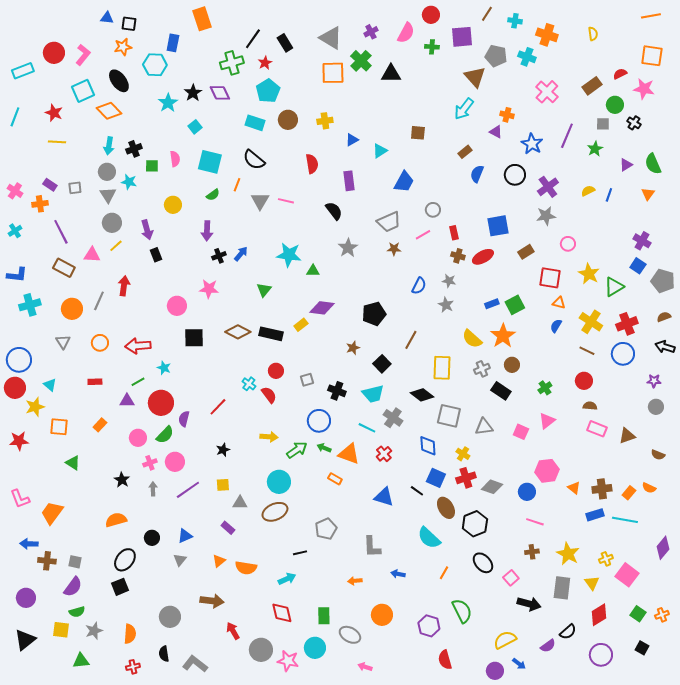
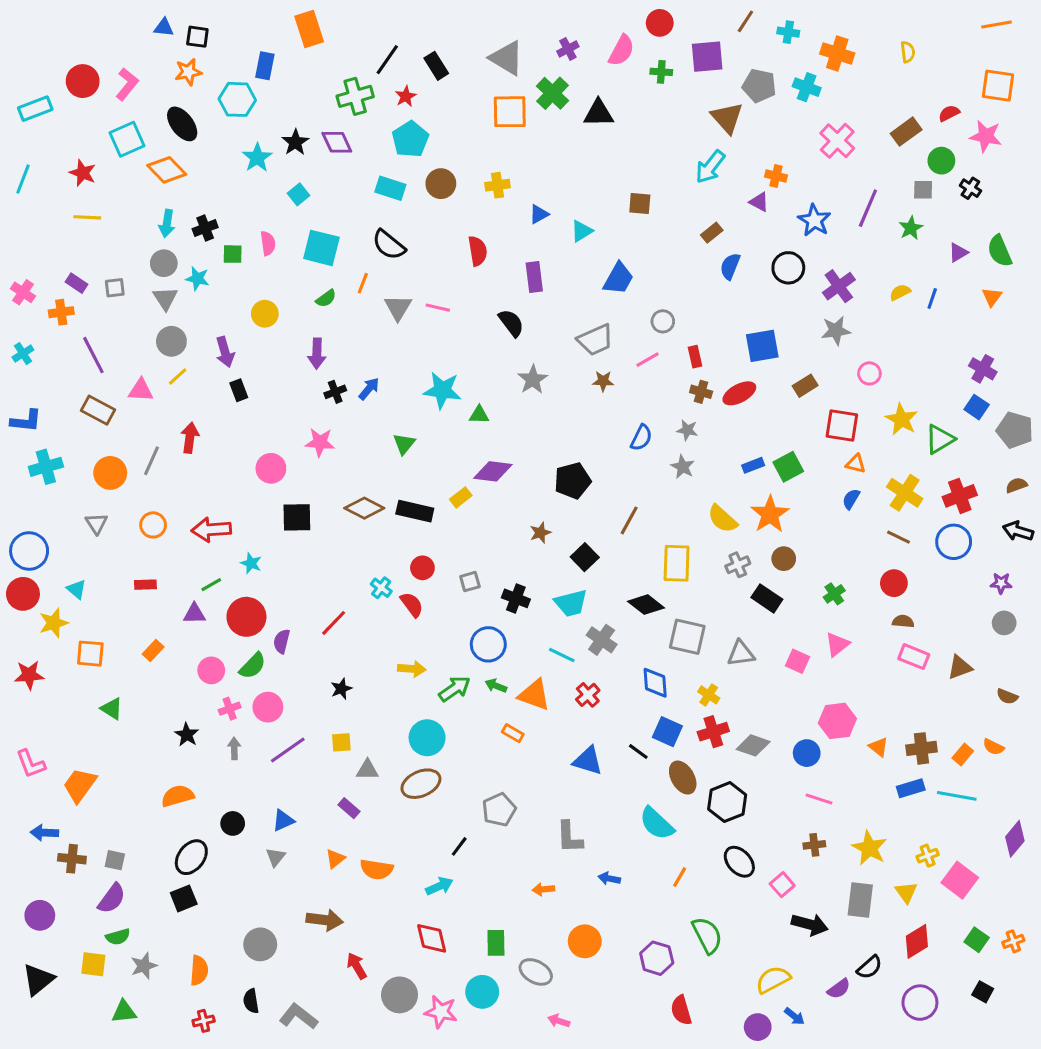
black line: (300, 553) -> (459, 846), turned -40

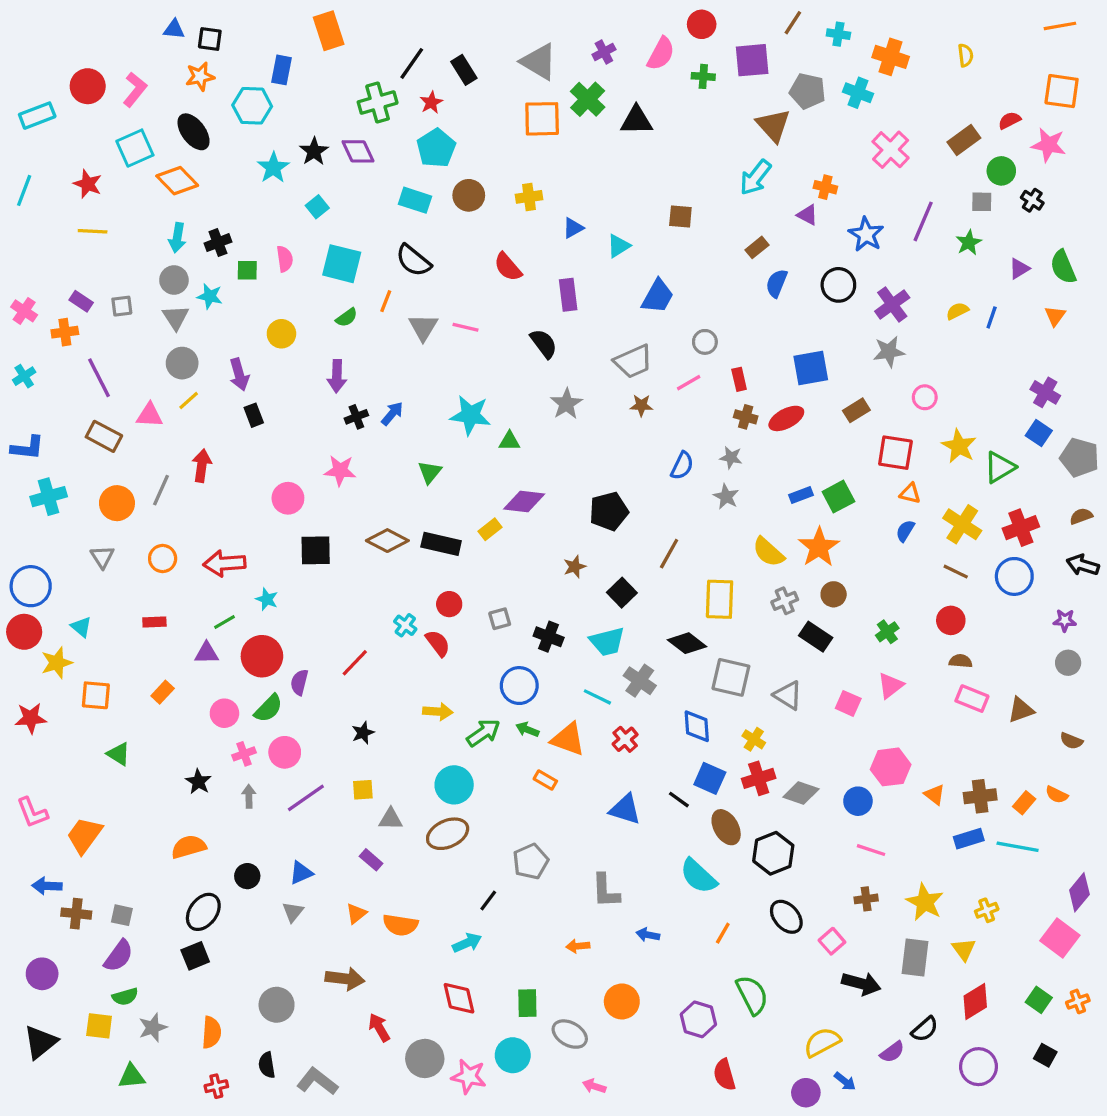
red semicircle: (478, 251) -> (508, 267), turned 148
gray triangle: (741, 654) -> (788, 695), turned 40
pink square: (960, 880) -> (1060, 938), moved

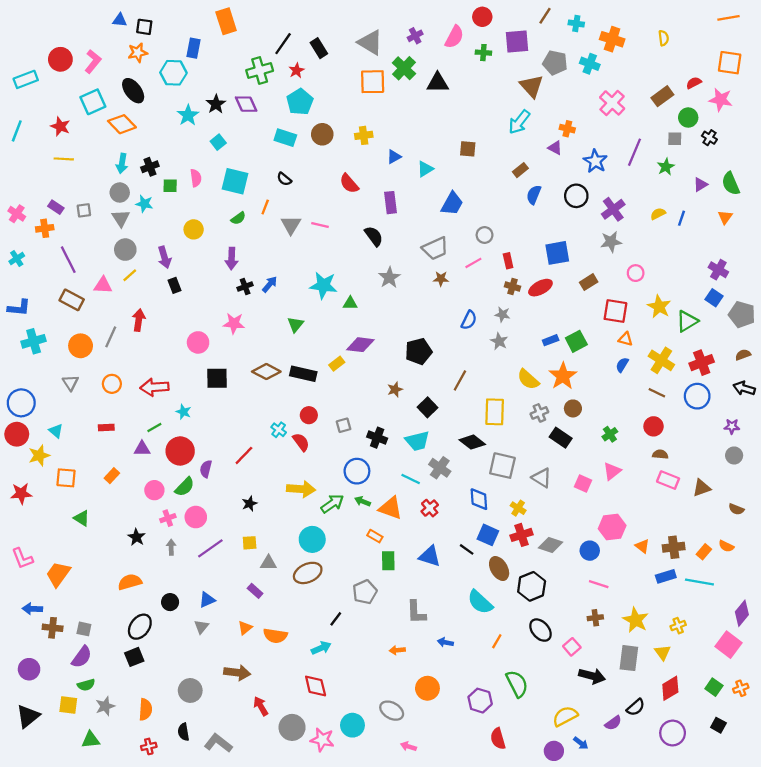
black semicircle: (413, 260) -> (284, 179), size x0.6
yellow arrow: (438, 712) -> (301, 489), size x1.4
green rectangle: (527, 1003) -> (388, 561), moved

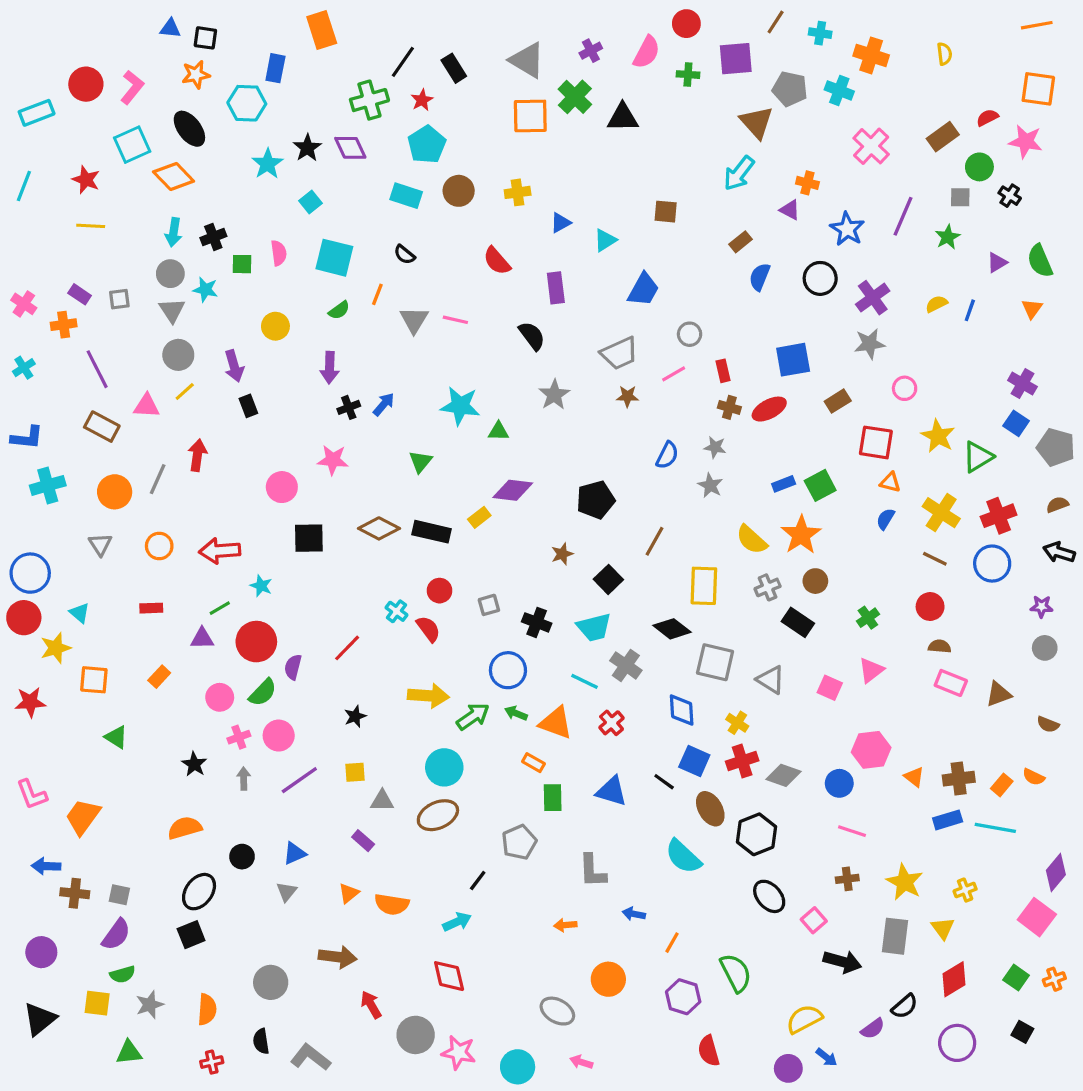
orange line: (497, 641) -> (672, 943), moved
cyan circle: (352, 725) -> (518, 1067), moved

